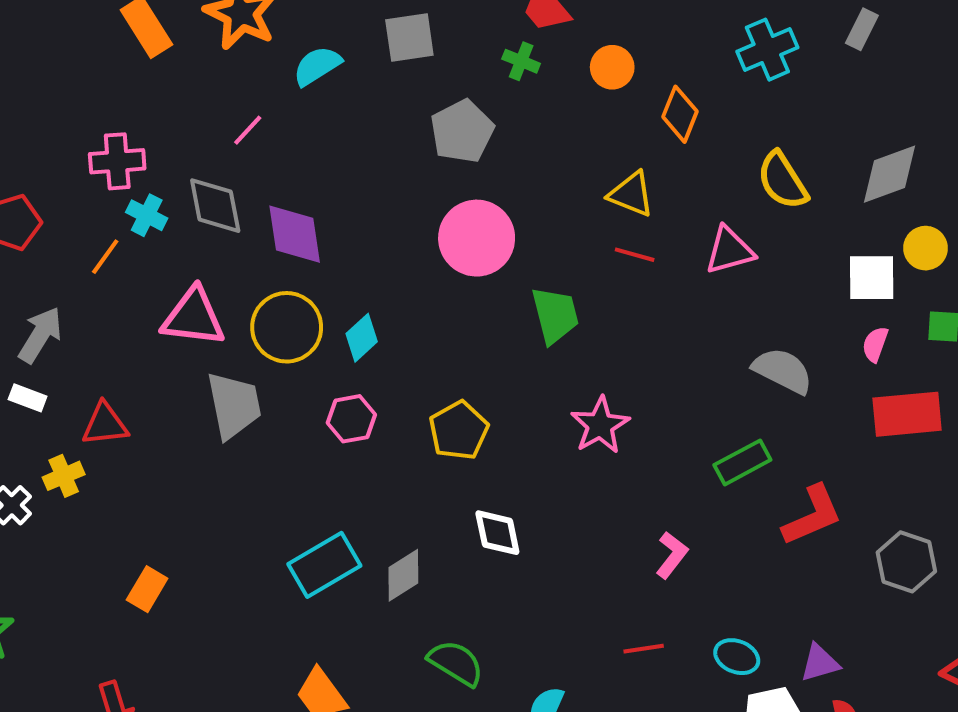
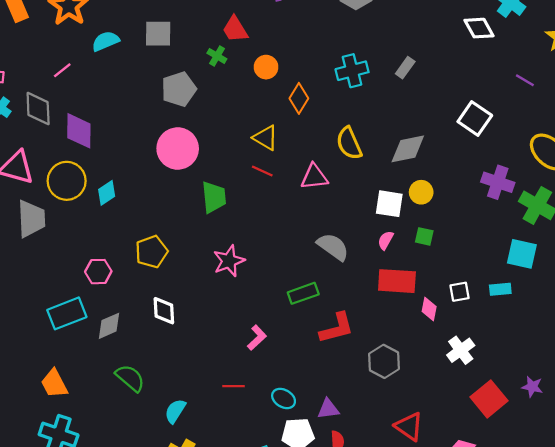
pink hexagon: (351, 419) -> (98, 272), moved

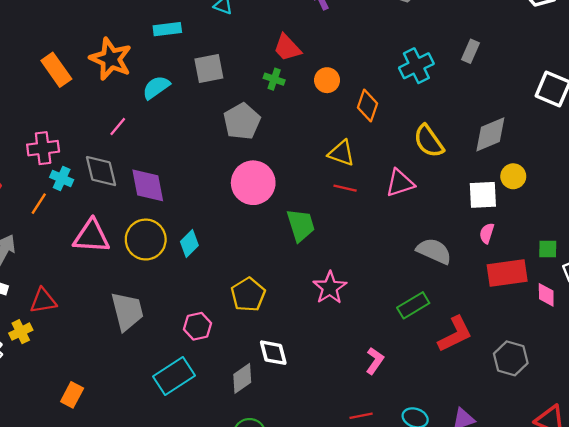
gray trapezoid: (31, 219) -> (127, 311), moved
green square: (424, 236) -> (548, 249), moved
gray diamond: (109, 326) -> (242, 378), moved

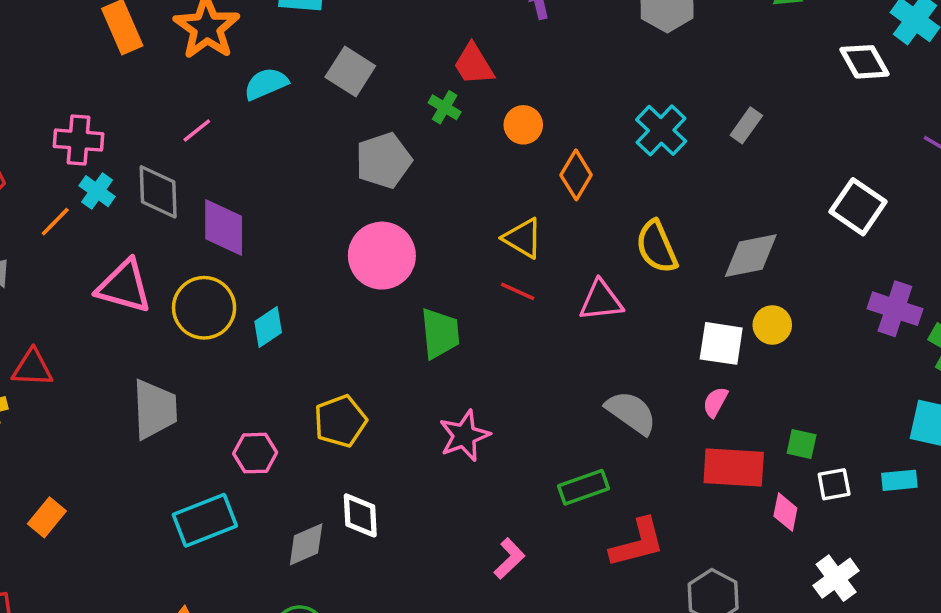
cyan cross: (416, 66) -> (661, 130), turned -32
gray square: (209, 68) -> (350, 71), turned 32

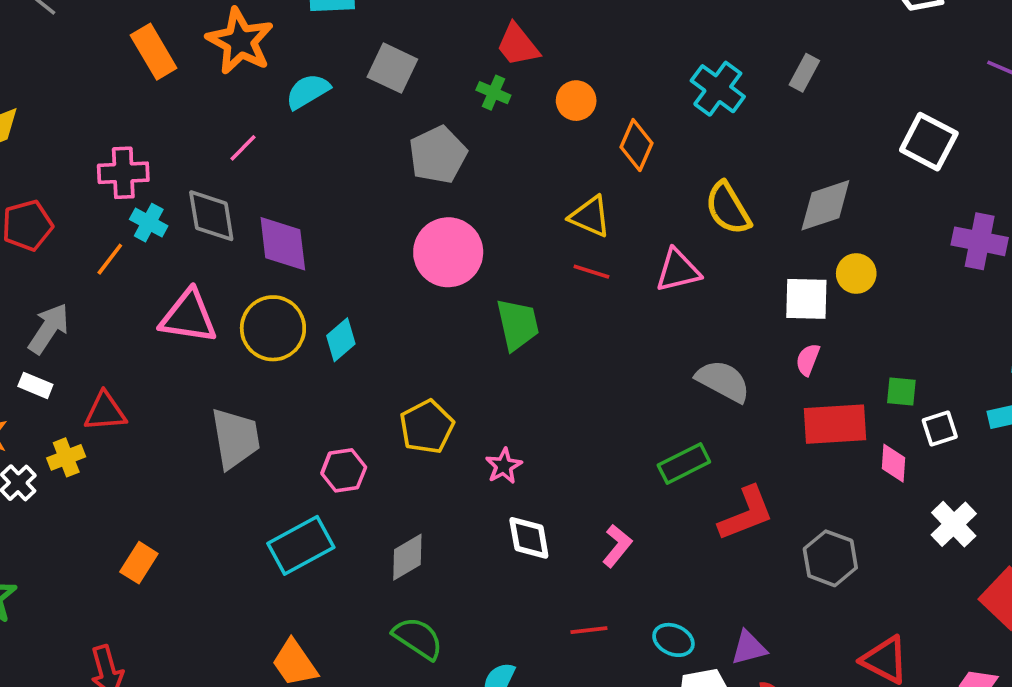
pink star: (464, 436) -> (504, 466), moved, size x0.7
white diamond: (360, 515) -> (529, 538), moved

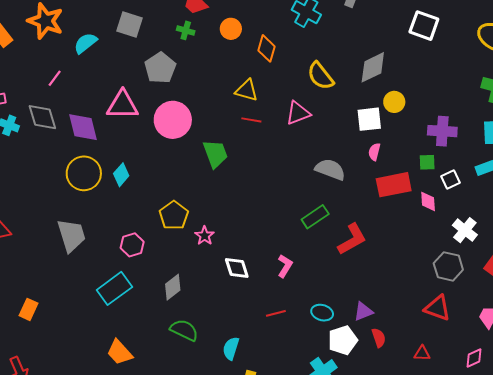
purple cross: (980, 241) -> (442, 131), moved
pink triangle: (188, 317) -> (123, 105), moved
pink star: (504, 466) -> (205, 236), moved
gray hexagon: (830, 558) -> (448, 266), moved

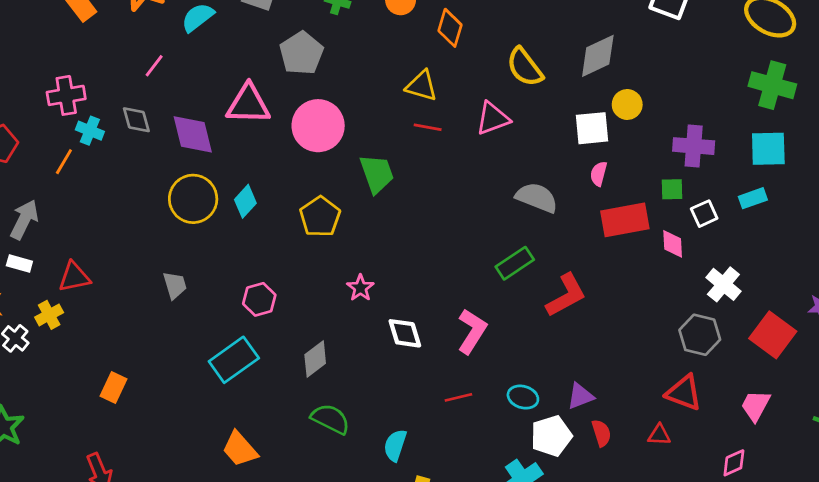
gray diamond: (42, 117) -> (136, 120), size x0.7
yellow pentagon: (174, 215) -> (320, 217), moved
gray trapezoid: (71, 235) -> (175, 285), size x0.6
pink L-shape: (285, 266) -> (472, 331), size x1.4
red triangle: (422, 353) -> (659, 435), moved

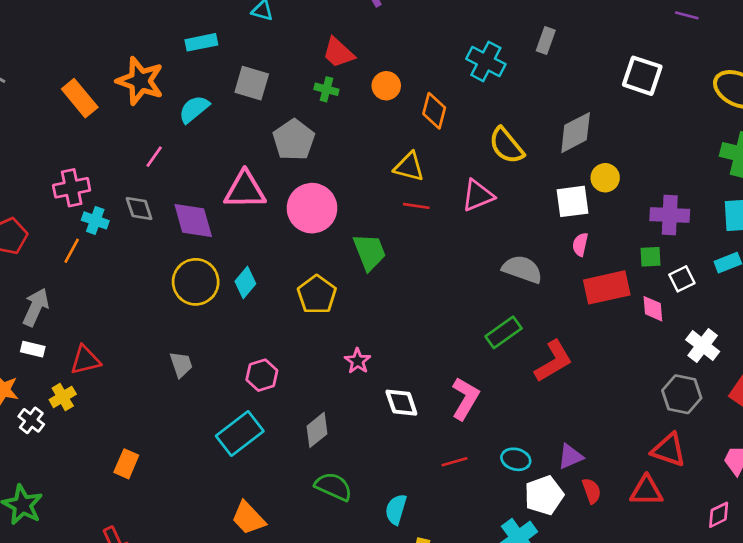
red triangle: (659, 435) -> (647, 491), size x1.5

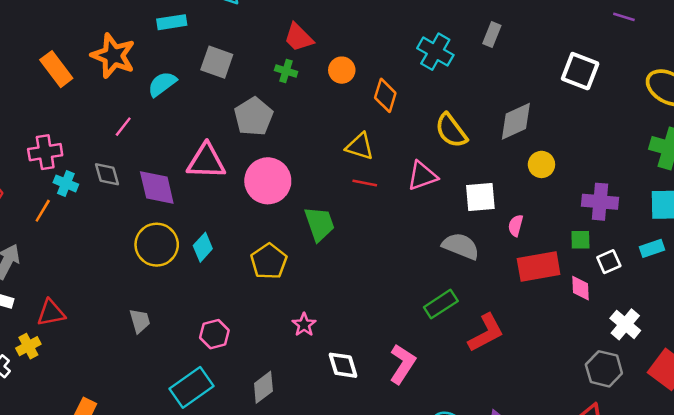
white square: (572, 201) -> (480, 197), moved

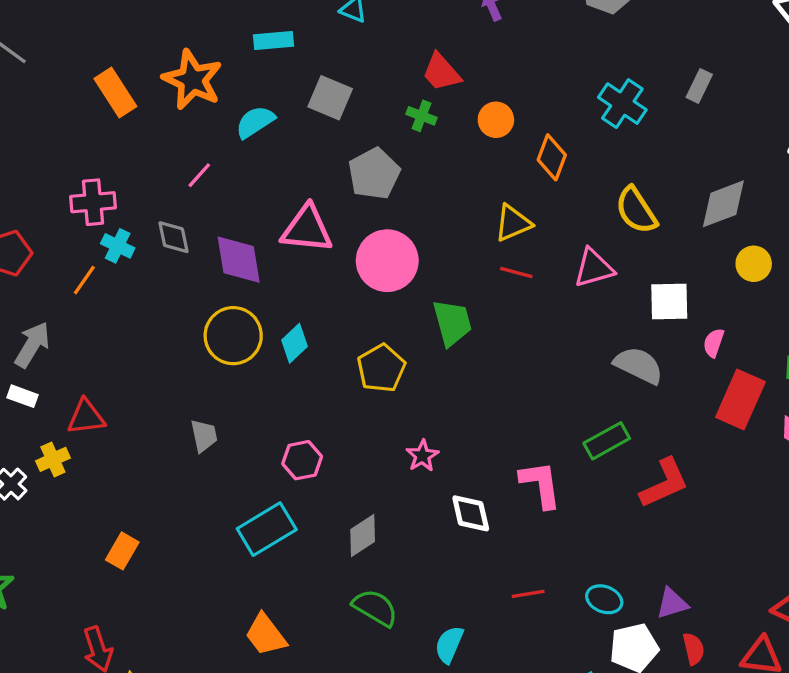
yellow triangle: (360, 146) -> (513, 223), turned -44
red rectangle: (539, 267) -> (740, 400), turned -60
pink L-shape: (402, 364) -> (541, 484), moved, turned -45

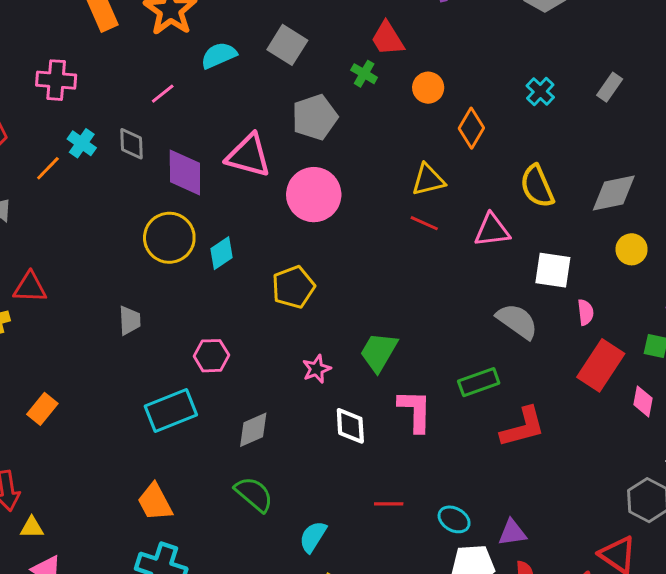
cyan cross: (622, 104) -> (540, 92), size x0.7
pink cross: (93, 202) -> (56, 80), moved
green trapezoid: (452, 323) -> (379, 352), moved, turned -144
pink semicircle: (714, 343) -> (586, 312), turned 145

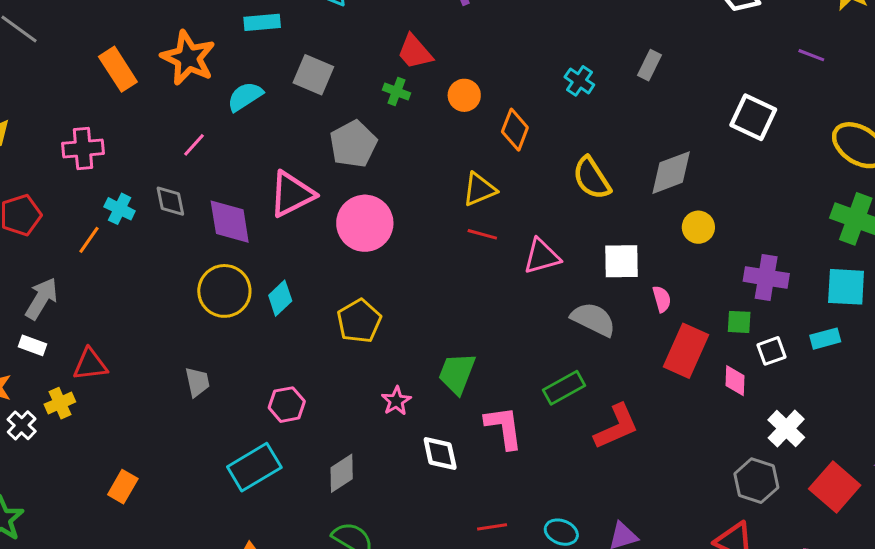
pink triangle: (248, 156) -> (292, 194), turned -33
pink triangle: (492, 230) -> (542, 256), moved

